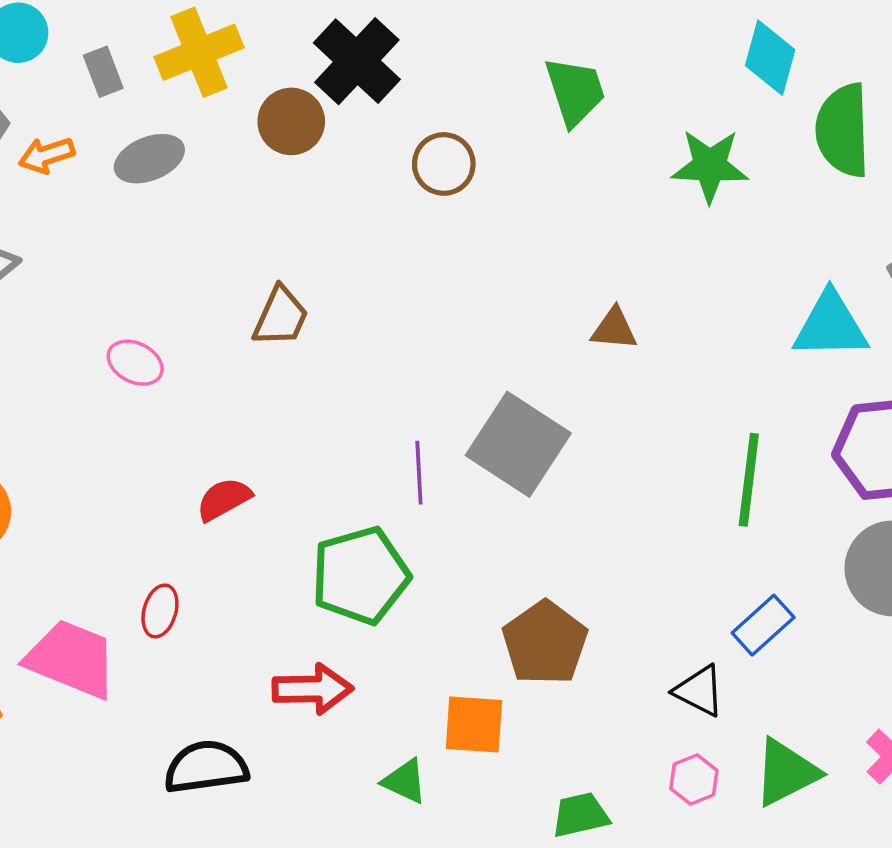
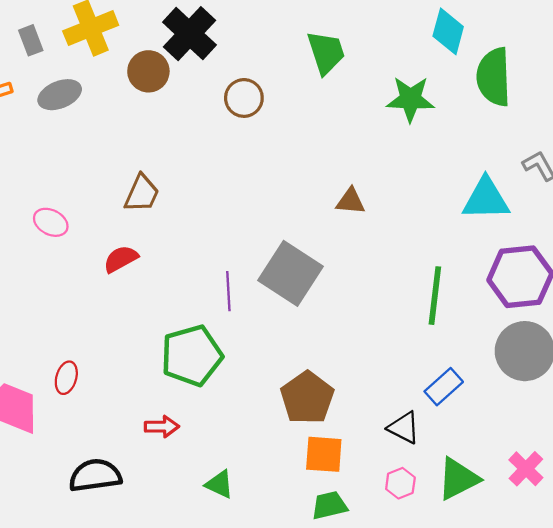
red semicircle: (224, 499) -> (121, 259), moved
red arrow: (313, 689) -> (162, 427), size x0.7
orange square: (474, 724) -> (324, 454), moved

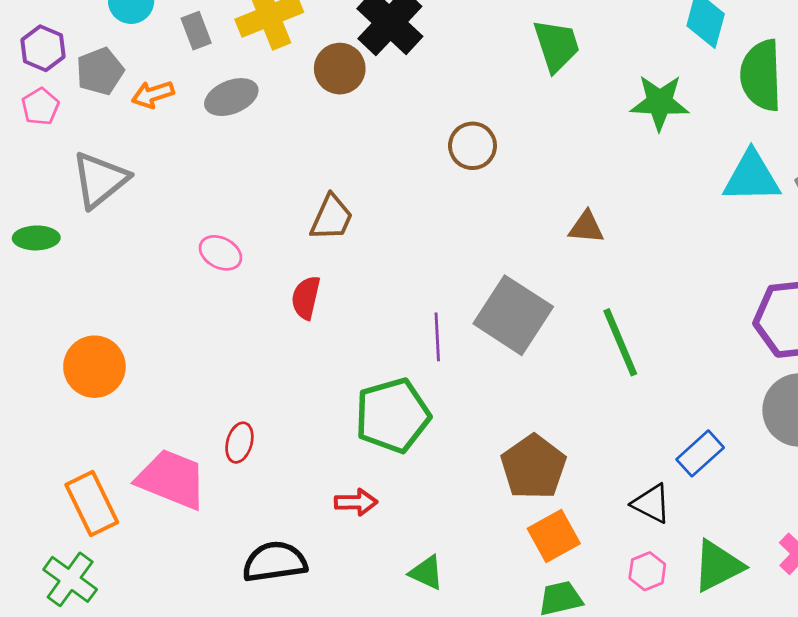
brown circle: (244, 98) -> (473, 146), moved
cyan triangle: (486, 199) -> (752, 177), moved
red semicircle: (121, 259) -> (306, 298), turned -48
green line: (435, 296) -> (620, 342), moved, turned -30
orange square: (324, 454) -> (554, 536), turned -33

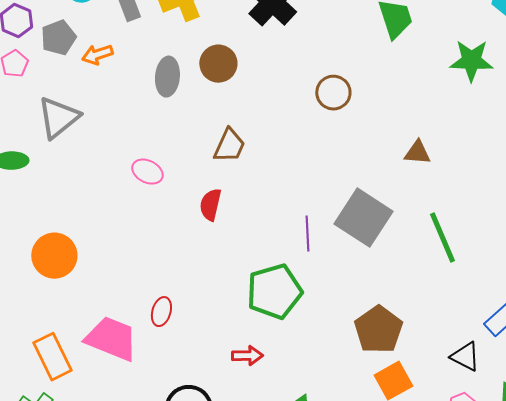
brown circle: (340, 69) -> (218, 64), moved
gray ellipse: (231, 97) -> (167, 77), moved, turned -63

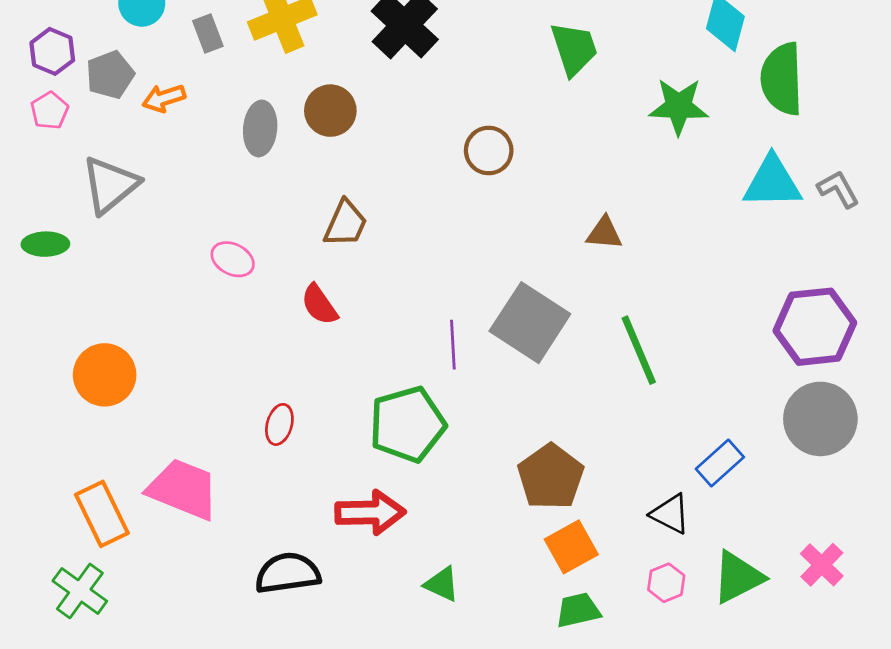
red semicircle: (210, 205) -> (319, 305), turned -48
red ellipse: (161, 312) -> (279, 424), moved
red arrow: (247, 356) -> (370, 513), size x1.6

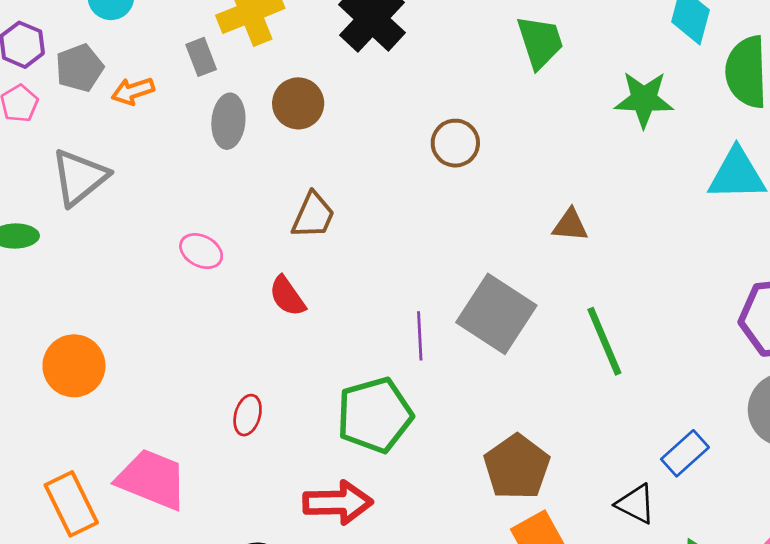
gray rectangle: (208, 33) -> (201, 57), moved

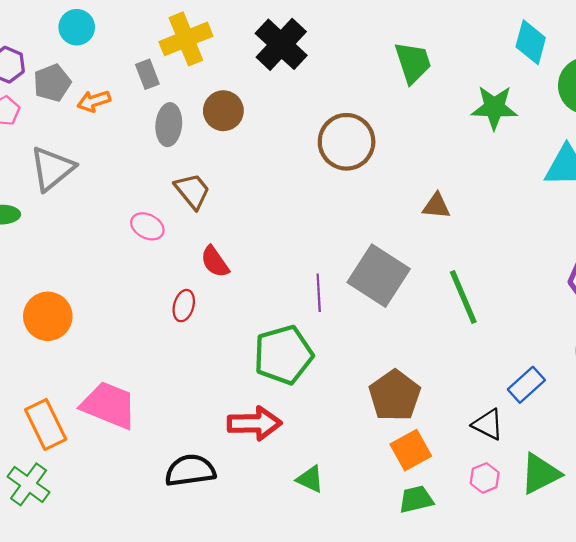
brown circle: (455, 143) -> (347, 142), size x1.5
brown trapezoid: (313, 215) -> (192, 191), moved, turned -63
red ellipse: (248, 415) -> (184, 306), moved

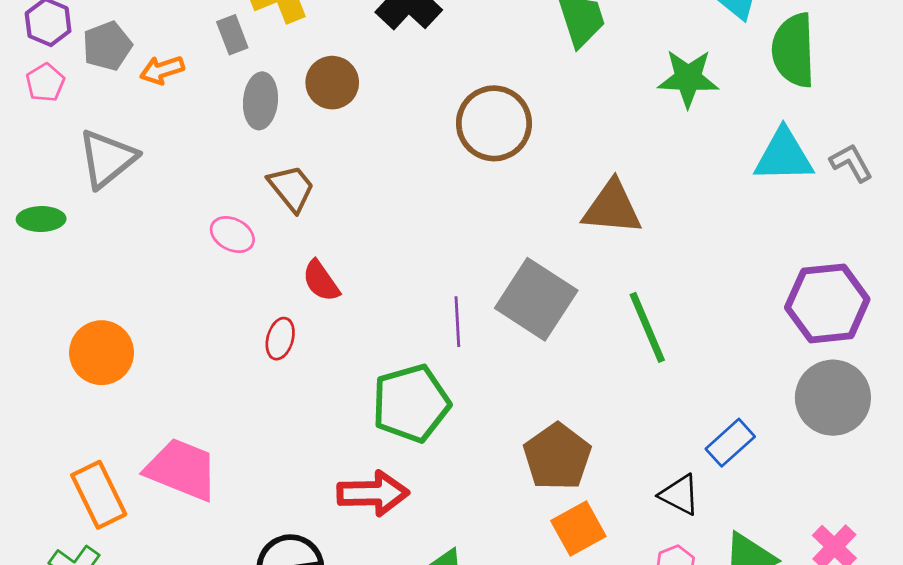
brown triangle: (436, 206) -> (612, 208), size x1.6

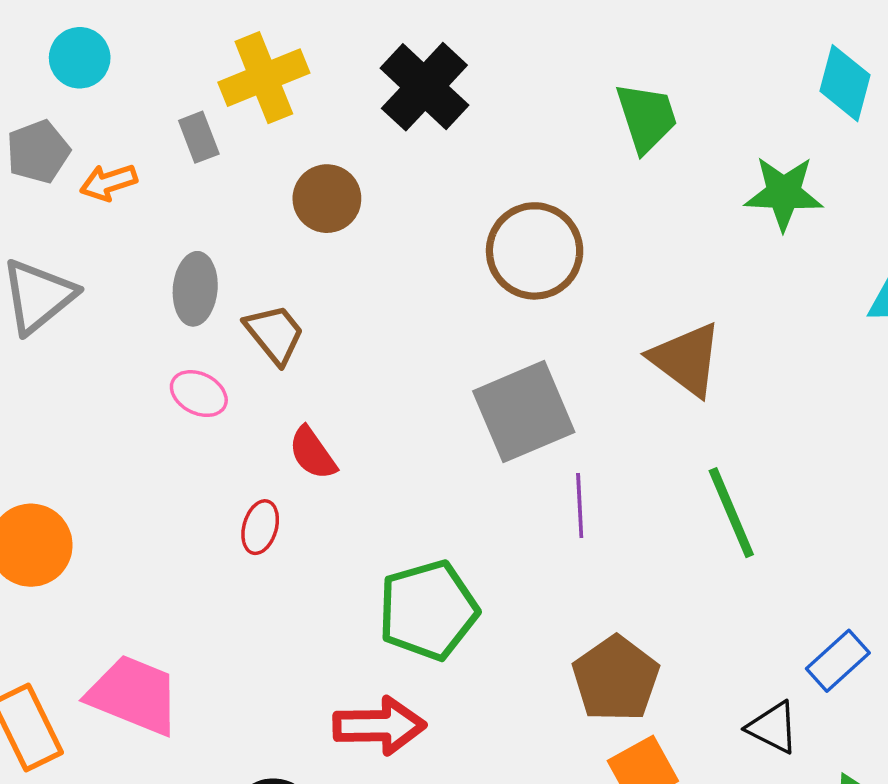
gray ellipse: (260, 101) -> (195, 289), moved
brown triangle: (612, 208) -> (686, 359), turned 32
gray square: (536, 299) -> (524, 412), moved, turned 34
purple line: (457, 322) -> (580, 505), moved

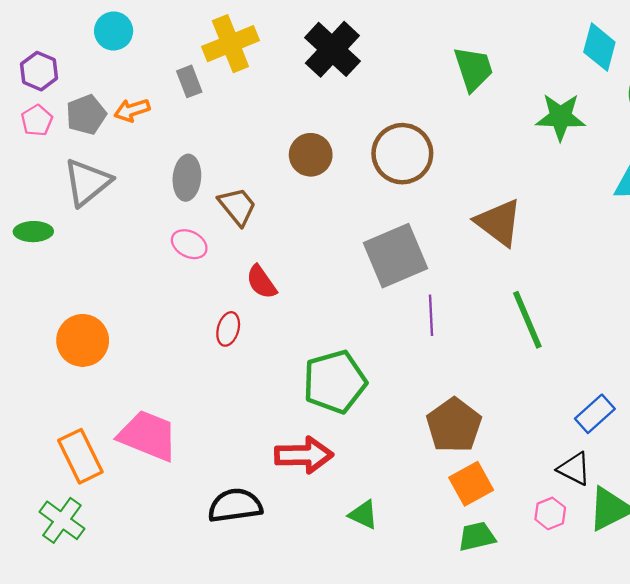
gray pentagon: (38, 152) -> (86, 115), moved
brown circle: (327, 199) -> (311, 155), moved
black triangle: (773, 727) -> (574, 469), moved

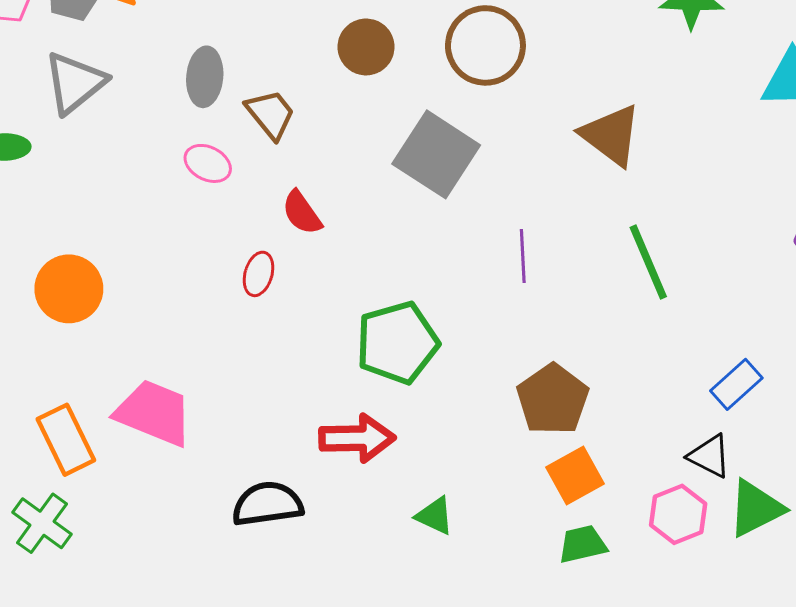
gray square: (395, 256) -> (436, 154), moved, turned -34
pink hexagon: (550, 513) -> (678, 514), size x1.4

